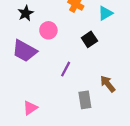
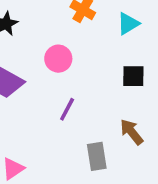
pink circle: (48, 30) -> (58, 59), moved
black square: (89, 39) -> (133, 76), moved, turned 35

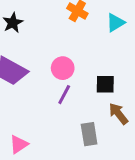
pink circle: (58, 59) -> (63, 68), moved
black square: (133, 76) -> (105, 84), moved

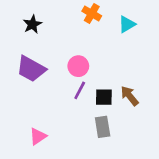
black square: (105, 84) -> (104, 97), moved
brown arrow: (118, 114) -> (130, 96), moved

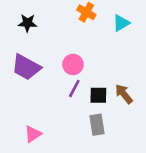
black star: (32, 24) -> (27, 23), turned 30

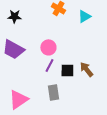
gray rectangle: (97, 125) -> (53, 92), moved
pink triangle: (33, 134) -> (18, 99), size x1.5

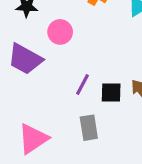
pink circle: (48, 47) -> (60, 32), moved

